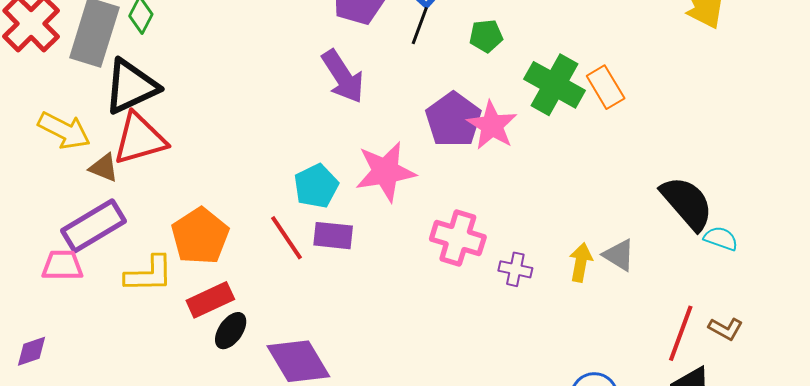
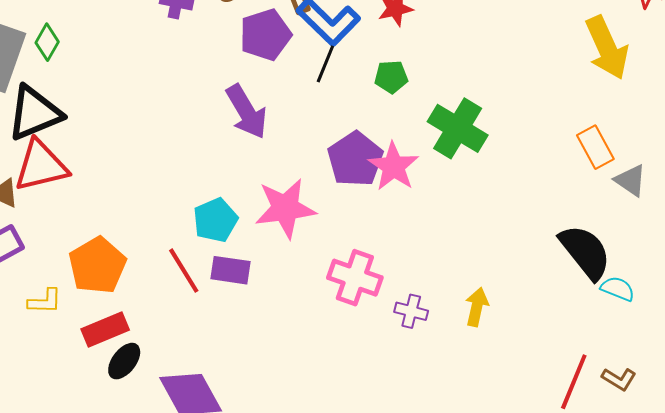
orange rectangle: (606, 87) -> (595, 147), moved
gray triangle: (619, 255) -> (630, 180), moved
yellow L-shape: (149, 274) -> (45, 301), size x0.7

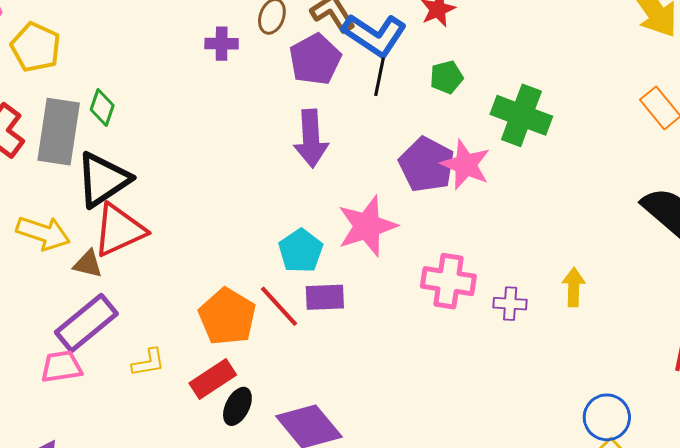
purple arrow: (247, 112) -> (311, 138), turned 38
orange pentagon: (97, 265) -> (227, 317), moved

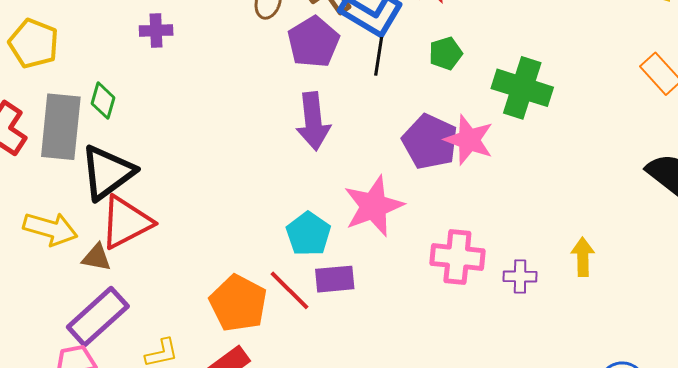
purple cross: (222, 44) -> (156, 30), moved

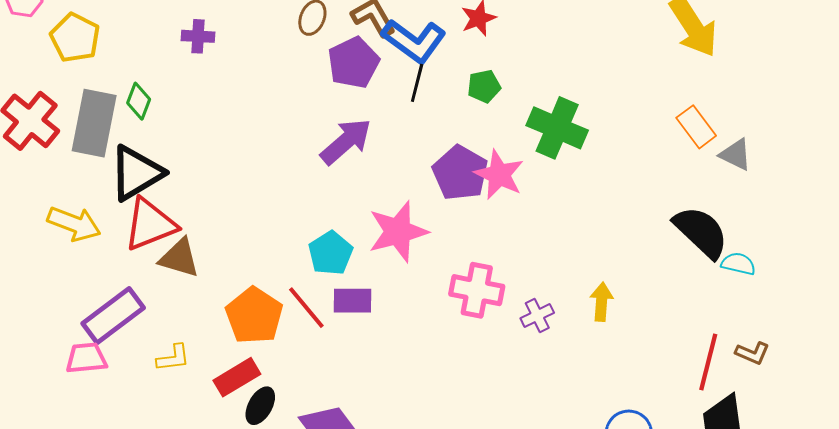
purple arrow: (313, 121) -> (346, 141), turned -130
brown triangle: (97, 257) -> (179, 258), moved, size x1.4
purple cross: (520, 276) -> (537, 315), turned -32

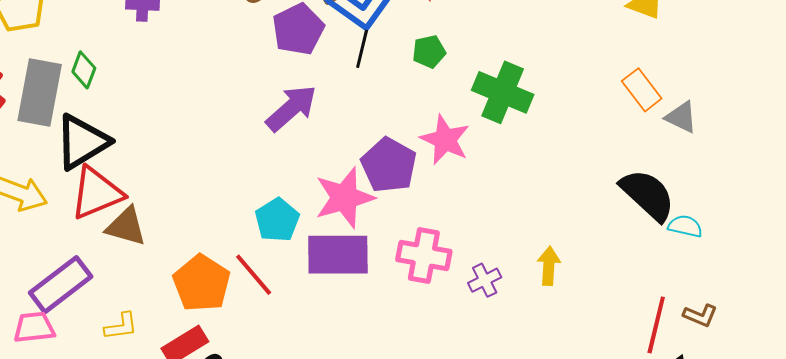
purple pentagon: (460, 173) -> (389, 165), moved
purple rectangle: (353, 301) -> (338, 255), moved, size x1.6

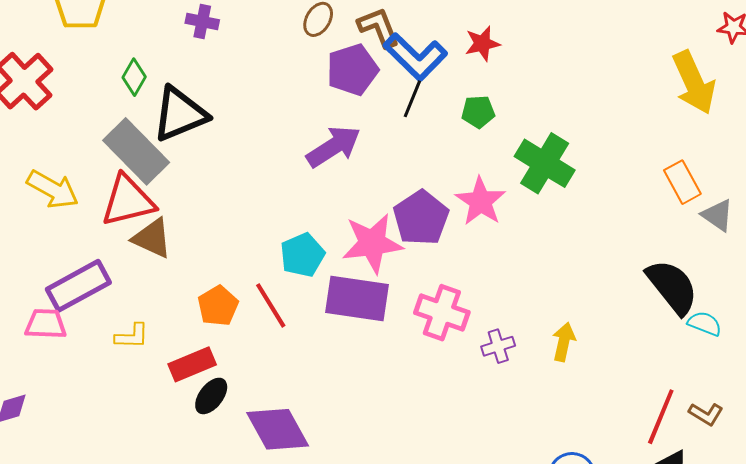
gray rectangle: (40, 92) -> (136, 151), moved, turned -64
black triangle: (82, 142) -> (180, 114), moved
orange pentagon: (202, 283) -> (218, 306), size x0.7

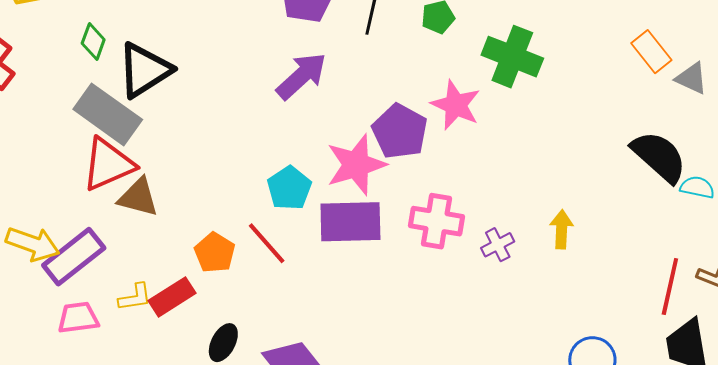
yellow arrow: (53, 189) -> (33, 244), moved
pink trapezoid: (46, 324) -> (78, 318), moved
red rectangle: (192, 364) -> (172, 297), moved

